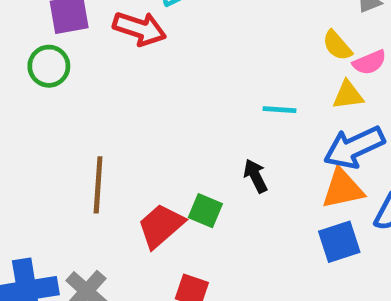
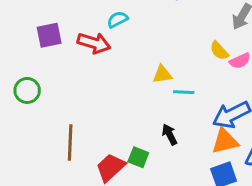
green circle: (49, 66) -> (27, 90), moved
yellow triangle: (348, 95) -> (162, 74), moved

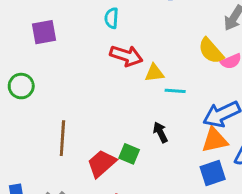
cyan semicircle: (117, 20) -> (112, 18), turned -60
red arrow: (94, 43) -> (126, 56), moved
yellow semicircle: (219, 51) -> (211, 51), size x1.4

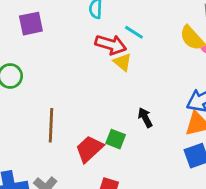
yellow triangle: (154, 73) -> (123, 62), moved, turned 48
cyan line: (175, 91) -> (134, 32), moved, turned 30

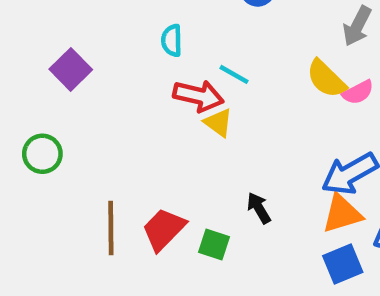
purple square: (31, 24) -> (71, 69), turned -30
red trapezoid: (89, 149) -> (164, 229), moved

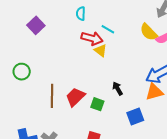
green circle: (42, 154) -> (22, 72), moved
blue square: (343, 264) -> (135, 116), moved

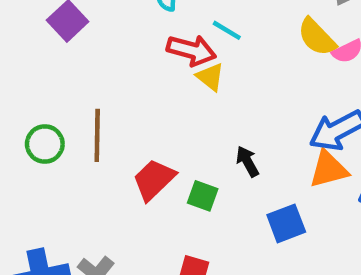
green circle: (22, 72) -> (45, 144), moved
brown line: (52, 96) -> (97, 135), moved

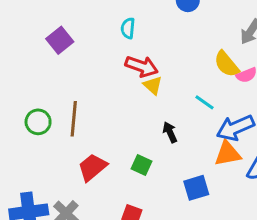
cyan line: (227, 30) -> (204, 102), moved
black arrow: (247, 161) -> (170, 132), moved
red trapezoid: (154, 180) -> (92, 167), moved

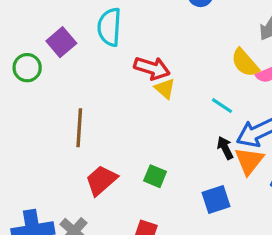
cyan semicircle: (128, 28) -> (109, 27), moved, size x1.6
green circle: (38, 122) -> (27, 68), moved
black arrow: (170, 132) -> (225, 148), moved
orange triangle: (228, 154) -> (249, 161), turned -40

